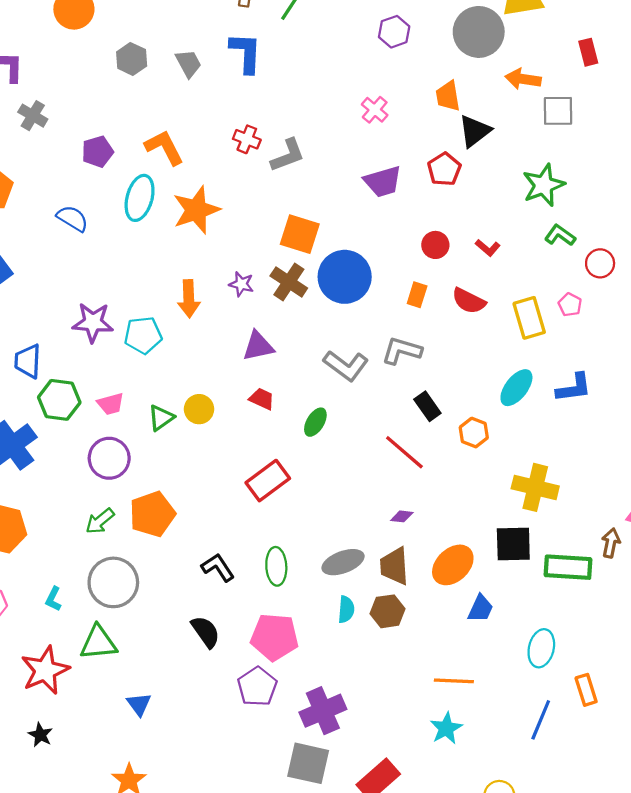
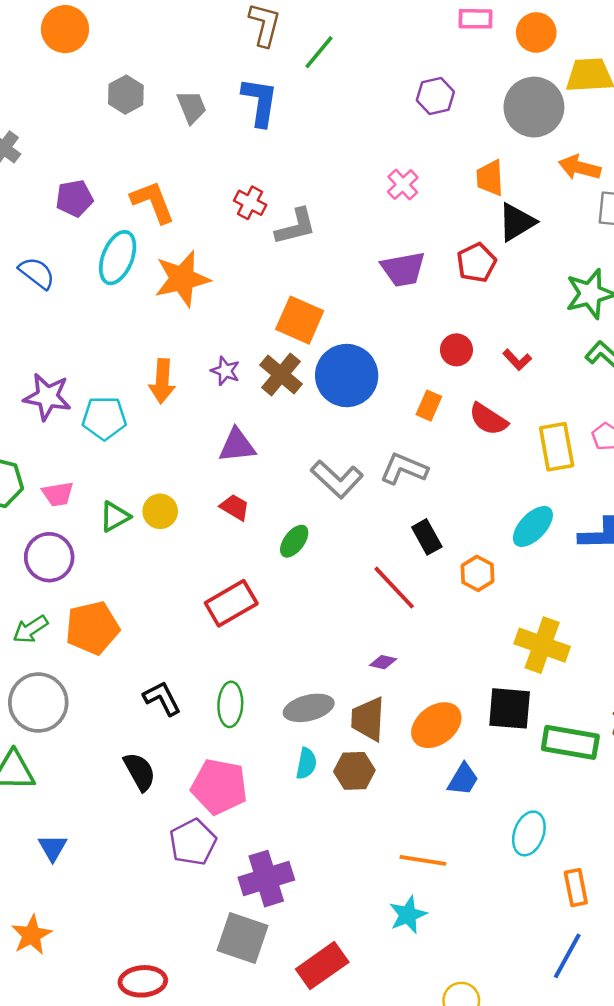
blue line: (541, 720) -> (567, 956), moved

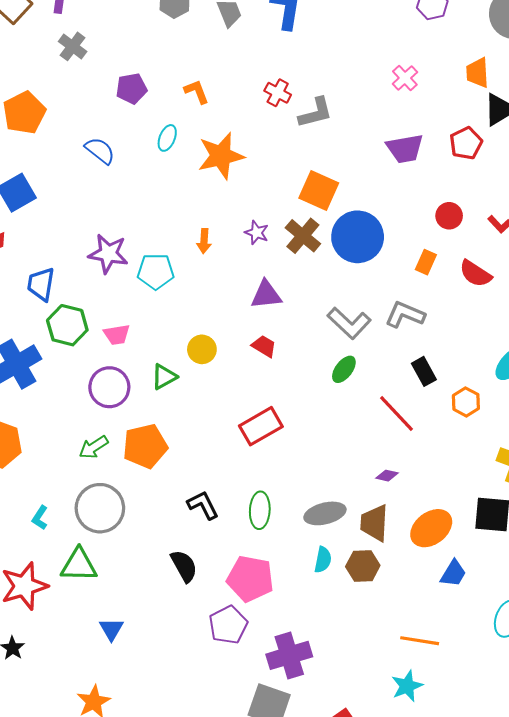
orange L-shape: (153, 202) -> (197, 92), size x0.7
cyan ellipse: (118, 258) -> (167, 138), size x0.6
orange arrow: (162, 381) -> (204, 241), size x0.7
green triangle: (115, 517) -> (164, 377), moved
green ellipse: (294, 541) -> (344, 369), moved

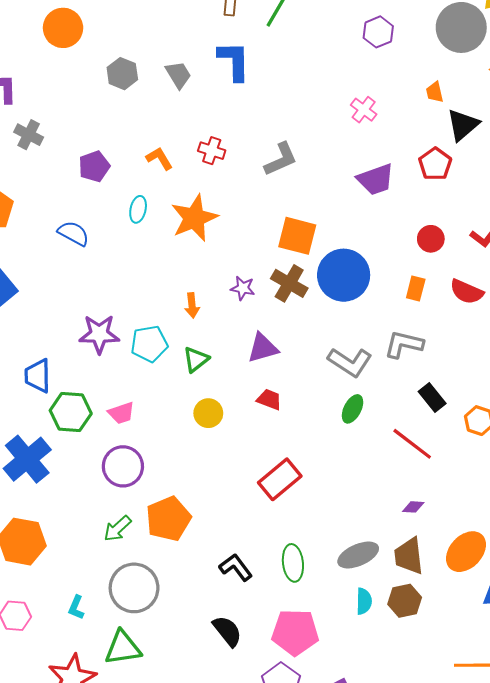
orange trapezoid: (477, 73) -> (435, 92), size x0.7
red cross: (278, 93) -> (212, 151), moved
green triangle: (164, 377) -> (196, 359), moved

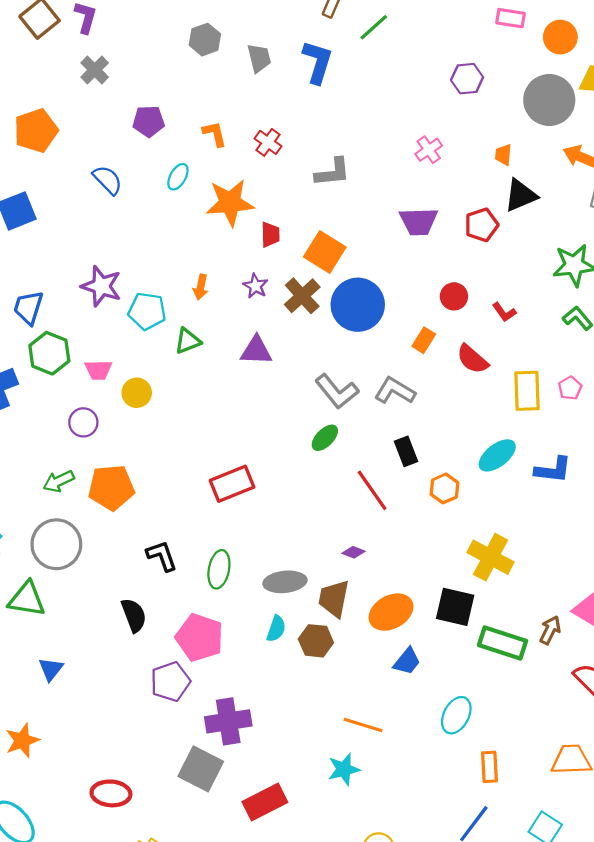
red trapezoid: (269, 399) -> (270, 235), moved, turned 50
yellow circle: (208, 413) -> (137, 393), moved
purple circle: (123, 466) -> (83, 422), size x0.7

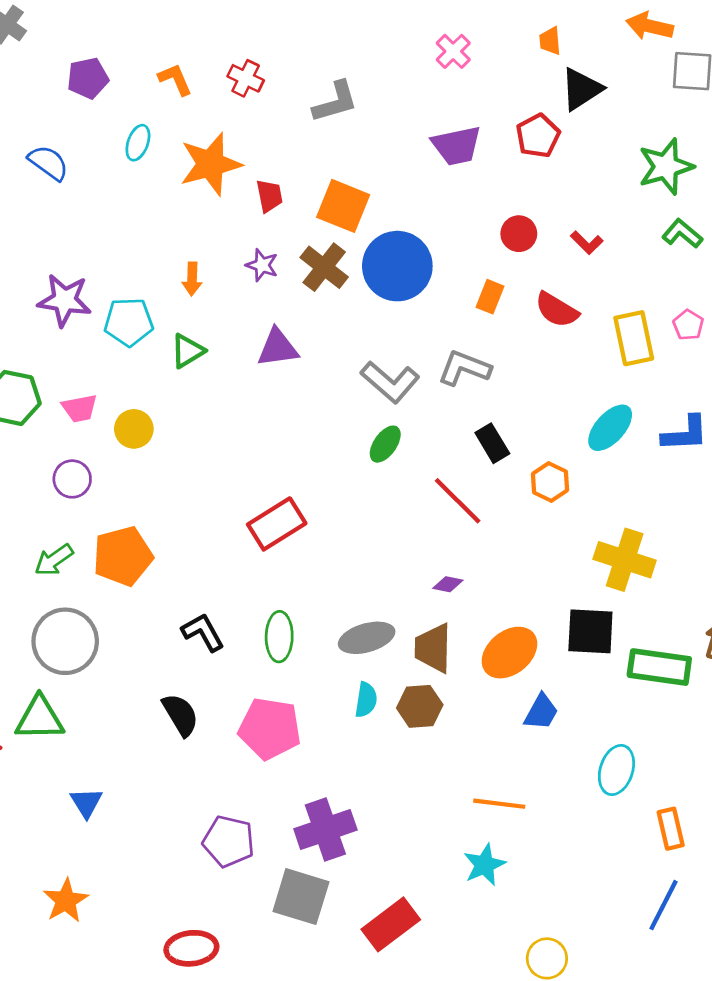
purple pentagon: (170, 682) -> (229, 841), moved, turned -30

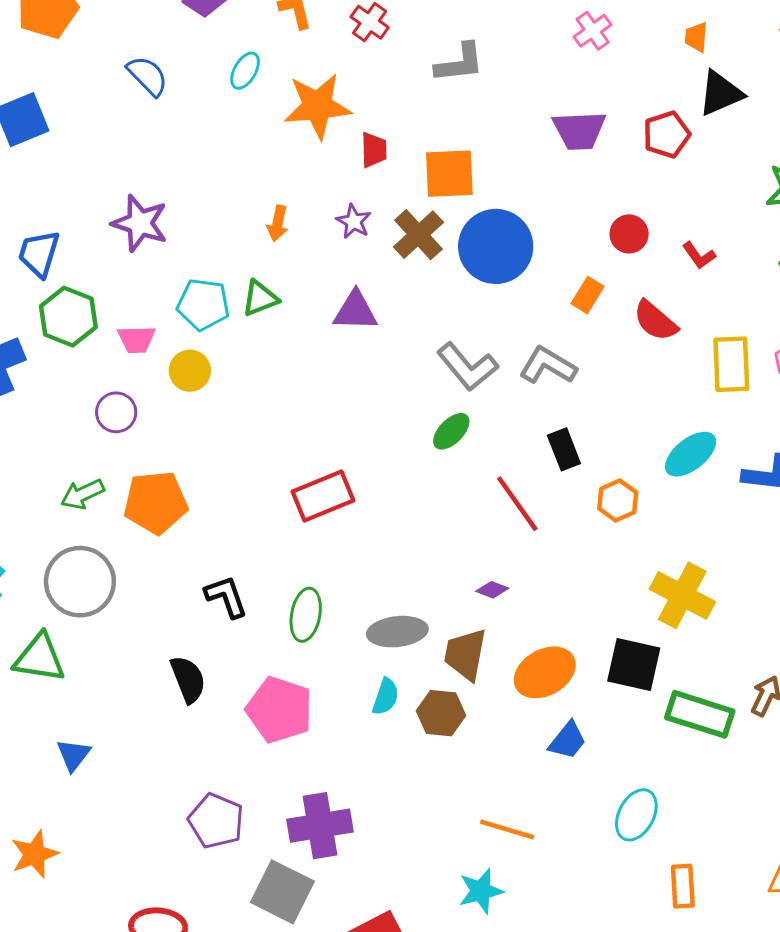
orange square: (343, 206) -> (449, 174), turned -34
cyan pentagon: (129, 322) -> (203, 304), moved

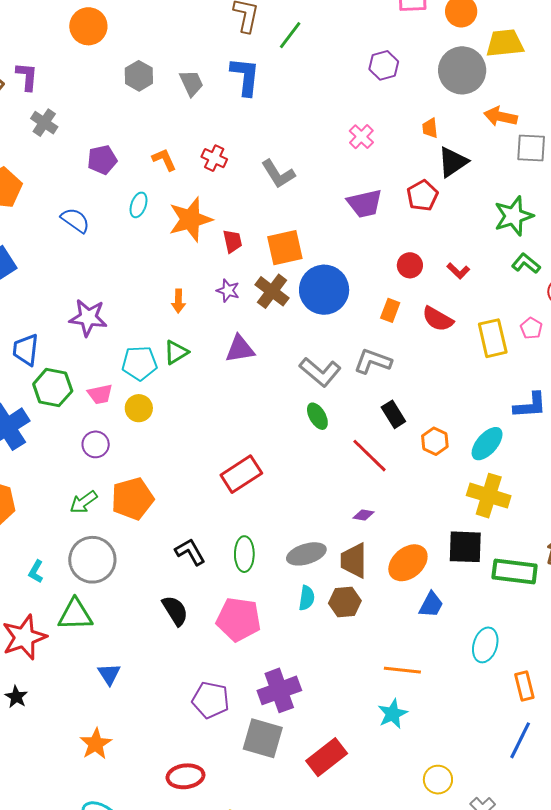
gray L-shape: (460, 63) -> (278, 174), turned 75
green ellipse: (451, 431) -> (317, 416), turned -64
cyan ellipse: (691, 454) -> (487, 444), moved

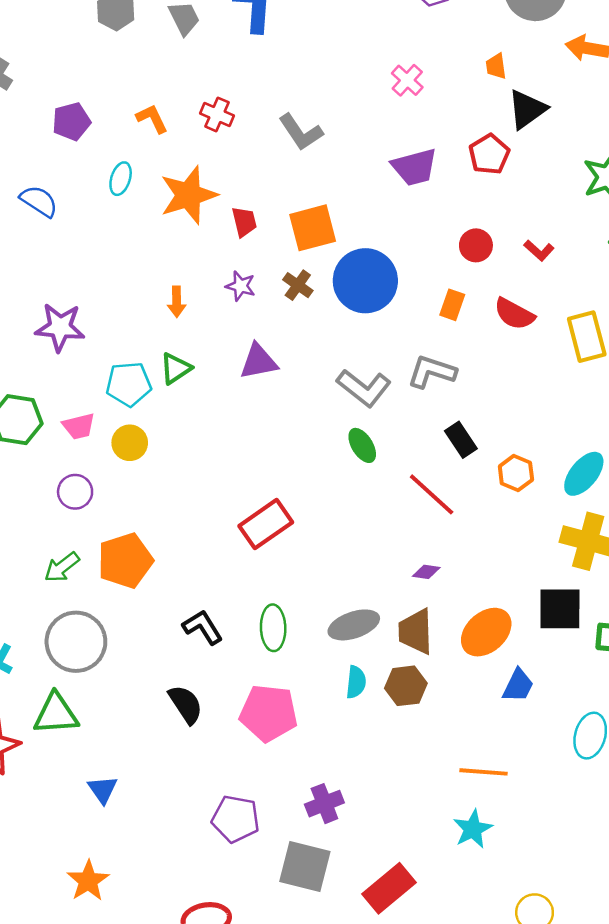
brown cross: (272, 291) -> (298, 285), size x0.7
purple cross: (279, 690) -> (324, 804), size x0.7

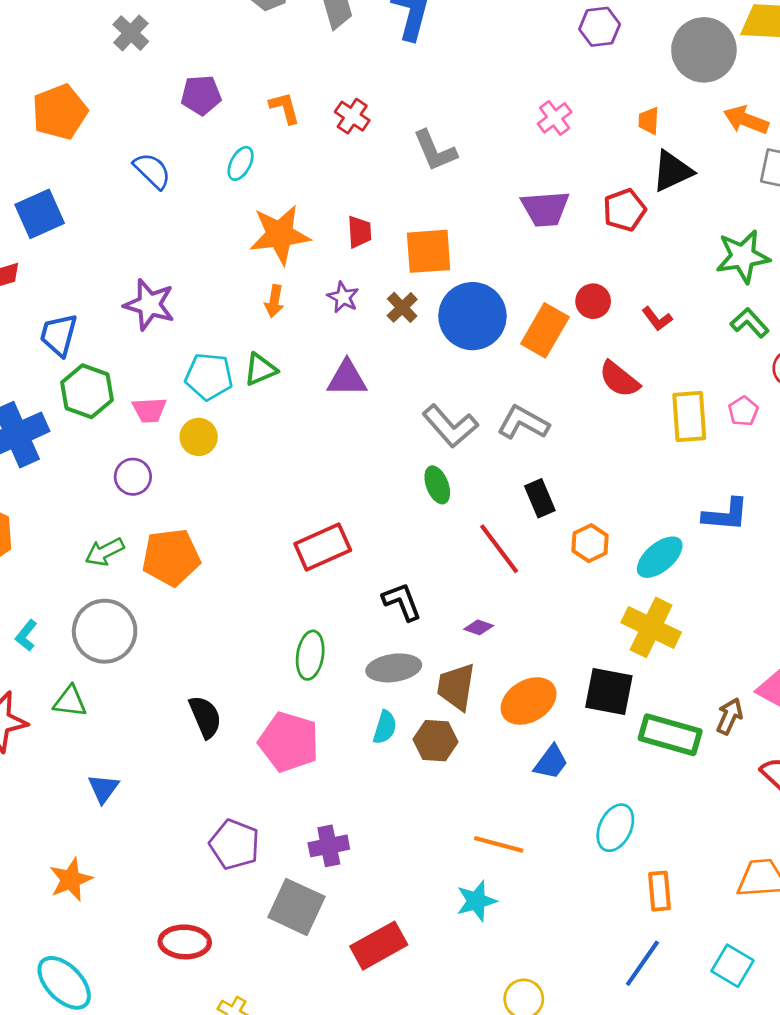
orange star: (189, 195) -> (280, 235), moved
orange rectangle: (452, 305) -> (545, 330), moved, size x1.6
black L-shape: (203, 627) -> (402, 602), moved
green triangle: (56, 714) -> (70, 702), size x0.7

